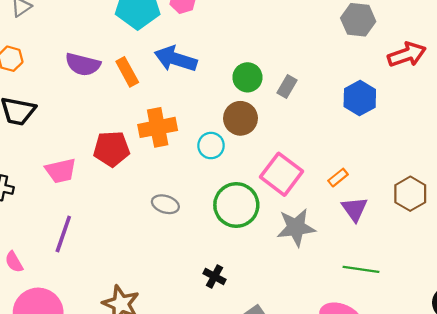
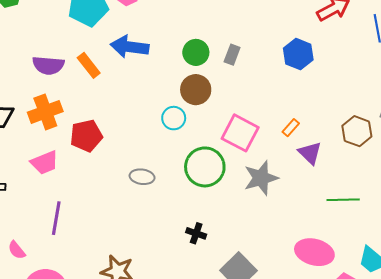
orange cross: (158, 127) -> (45, 112), moved
green line: (361, 269) -> (343, 200), moved

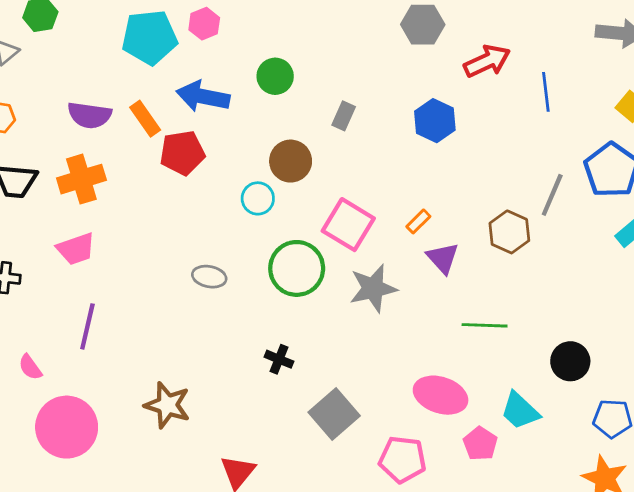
green circle: (196, 52) -> (275, 76), moved
red pentagon: (86, 136) -> (182, 153), moved

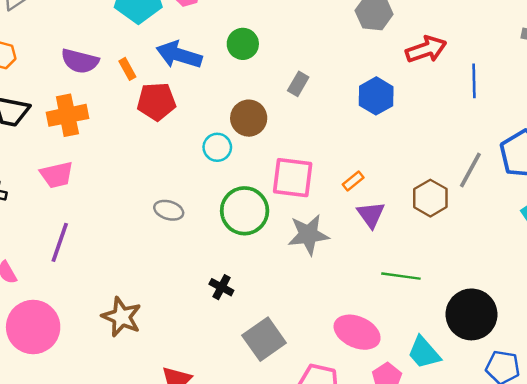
orange rectangle: (145, 119) -> (127, 69), size x0.7
pink square: (348, 225) -> (293, 178), turned -30
black circle: (570, 361) -> (471, 314), size x1.5

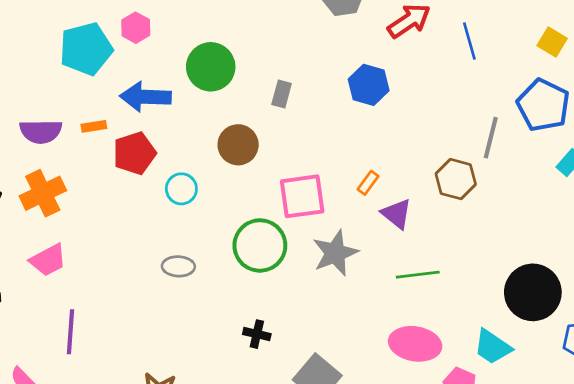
green circle: (243, 44) -> (211, 67), size x1.4
orange rectangle: (127, 69) -> (94, 126), turned -55
cyan circle: (217, 147) -> (181, 189), moved
green line: (401, 276) -> (418, 275), moved

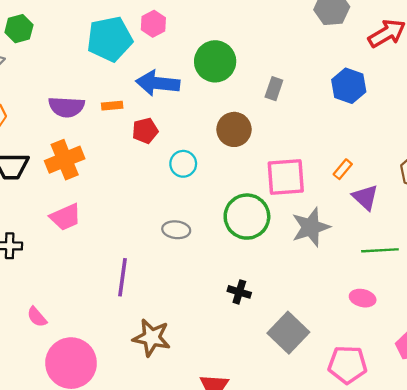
red pentagon: (134, 153) -> (145, 131), size x0.7
purple line: (71, 332) -> (123, 277), moved
pink ellipse: (415, 344) -> (363, 298), moved, size x0.6

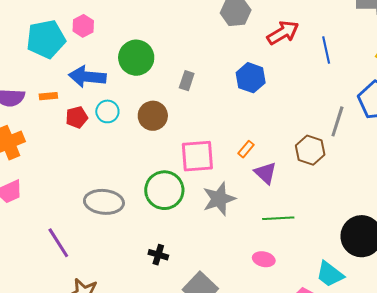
cyan circle: (183, 164) -> (107, 111), moved
gray ellipse: (176, 230) -> (104, 202), size x1.6
purple line: (123, 277) -> (58, 243), turned -40

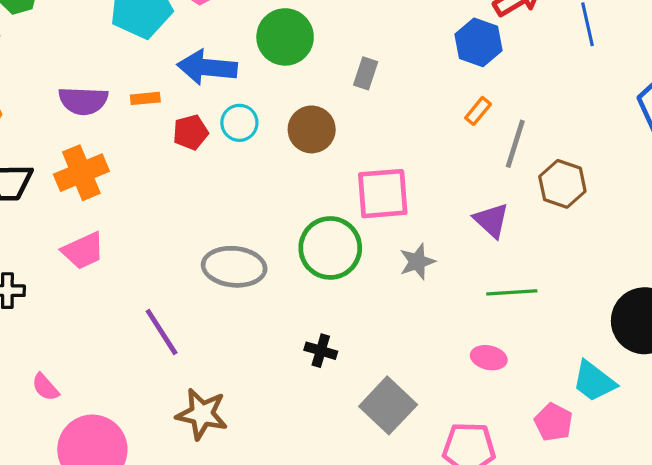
blue hexagon: (251, 78) -> (479, 42), moved
gray line: (337, 121) -> (515, 144), moved
orange rectangle: (246, 149) -> (478, 111), moved
gray star: (219, 199) -> (417, 262), size x0.7

